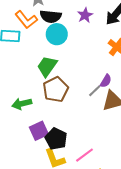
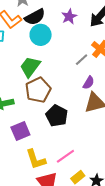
black semicircle: (51, 16) -> (35, 17), turned -35
gray line: (95, 91) -> (82, 60), moved
black pentagon: (56, 139) -> (57, 116), moved

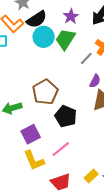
green trapezoid: (30, 67) -> (65, 39), moved
pink line: (65, 156) -> (61, 149), moved
yellow L-shape: (36, 159) -> (34, 160), moved

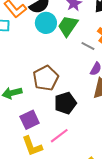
gray line: (86, 58) -> (88, 46), turned 72
black pentagon: (66, 116) -> (65, 103), turned 30

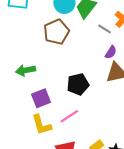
brown pentagon: (46, 78) -> (56, 32), moved

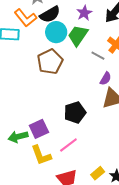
green arrow: (26, 70) -> (18, 137), moved

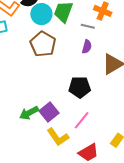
purple semicircle: (106, 79) -> (87, 47), moved
black pentagon: (75, 113) -> (80, 87), turned 30
green arrow: (18, 137) -> (29, 113), moved

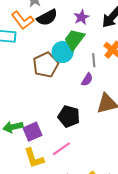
cyan circle: (41, 14) -> (63, 52), moved
gray line: (88, 26) -> (94, 60), turned 56

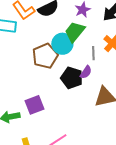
black pentagon: (69, 116) -> (72, 78), moved
purple square: (32, 132) -> (35, 105), moved

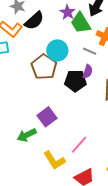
green trapezoid: (75, 32) -> (81, 23), moved, turned -55
gray line: (93, 53) -> (90, 51), turned -48

